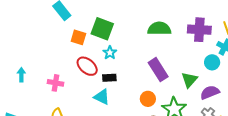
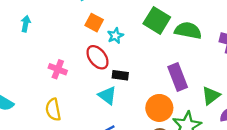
green square: (102, 29) -> (157, 20), moved
cyan star: (110, 53) -> (115, 36), moved
cyan arrow: (21, 75) -> (26, 24), moved
orange circle: (148, 99) -> (159, 108), size x1.5

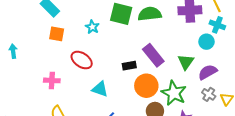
orange square: (94, 23) -> (57, 34), moved
cyan star: (115, 36) -> (92, 27), moved
black rectangle: (120, 75) -> (129, 66), moved

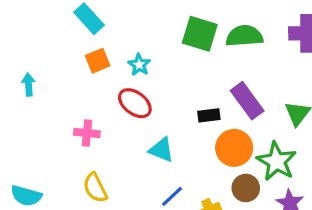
cyan star: (92, 27) -> (139, 65), moved
orange square: (57, 34) -> (98, 61), turned -35

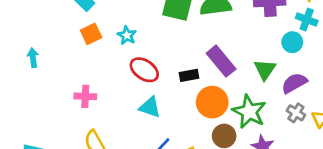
red ellipse: (135, 103) -> (144, 70), moved

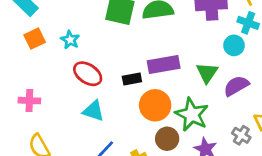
purple rectangle: (221, 61) -> (164, 65), turned -60
gray cross: (296, 113) -> (241, 135), moved

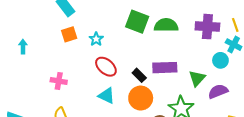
black rectangle: (132, 79) -> (139, 75), turned 48
orange circle: (155, 105) -> (141, 98), moved

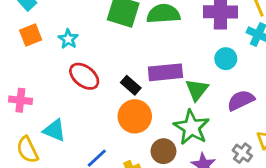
cyan circle: (220, 60) -> (226, 59), moved
green triangle: (197, 78) -> (197, 90), moved
cyan triangle: (107, 96) -> (54, 130), moved

